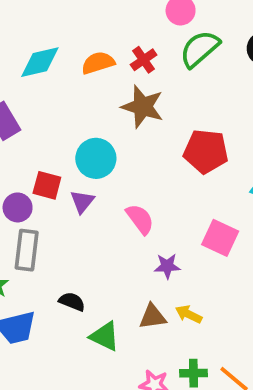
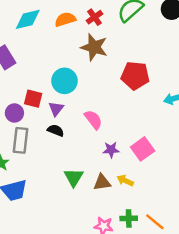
pink square: (220, 238) -> (143, 149), moved, turned 30
black semicircle: (72, 302) -> (56, 130), moved
green triangle: (105, 336) -> (74, 177), moved, turned 36

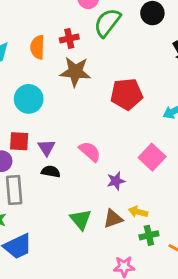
red cross: (94, 17) -> (69, 38), turned 35
orange semicircle: (65, 19) -> (37, 47), turned -60
cyan circle: (64, 81) -> (29, 99), moved
pink square: (143, 149) -> (152, 157), moved
green cross: (129, 218) -> (149, 235), moved

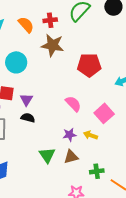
orange semicircle: (37, 47) -> (26, 25), turned 132
pink semicircle: (90, 152) -> (73, 104), moved
purple star: (116, 181) -> (70, 135), moved
yellow arrow: (138, 212) -> (91, 135), moved

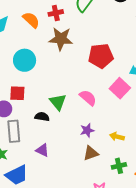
purple triangle: (26, 100) -> (42, 150), moved, turned -32
pink square: (104, 113) -> (120, 88), moved
yellow arrow: (91, 135) -> (117, 137), moved
green triangle: (47, 155) -> (58, 102), moved

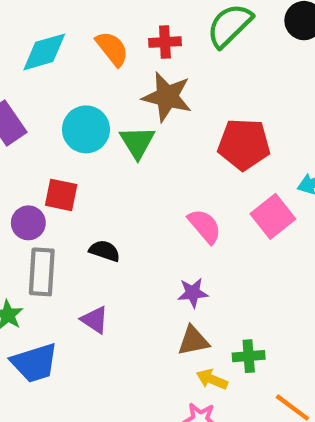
green triangle: (58, 102) -> (137, 142), moved
yellow arrow: (117, 137) -> (212, 379), moved
green cross: (119, 166) -> (249, 356), moved

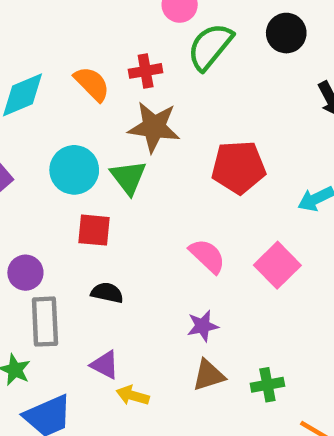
red square: (61, 195) -> (94, 230), moved
pink square: (273, 216) -> (277, 265), moved
yellow arrow: (212, 379) -> (133, 396), moved

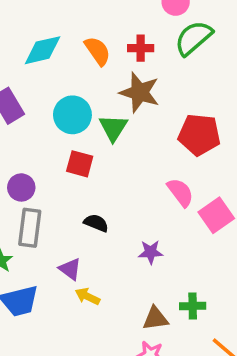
pink semicircle: (207, 256) -> (180, 192), moved
black semicircle: (107, 293) -> (96, 223), moved
brown triangle: (209, 375) -> (155, 318), moved

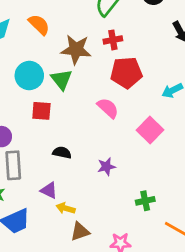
red cross: (141, 48) -> (113, 40), moved
pink semicircle: (180, 192) -> (108, 108), moved
brown triangle: (155, 318) -> (80, 232), moved

